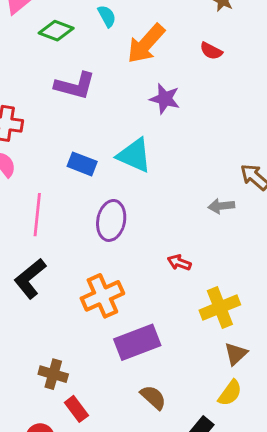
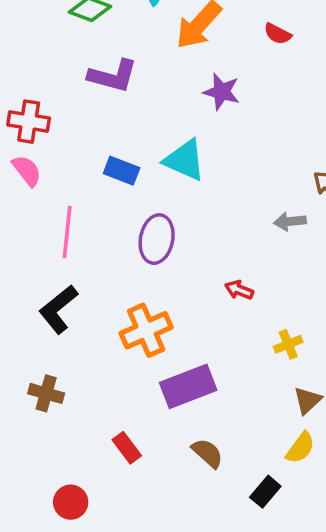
yellow cross: (220, 307) -> (288, 344), size x0.6
brown cross: (53, 374) -> (46, 393), moved
red rectangle: (76, 409) -> (127, 448), moved

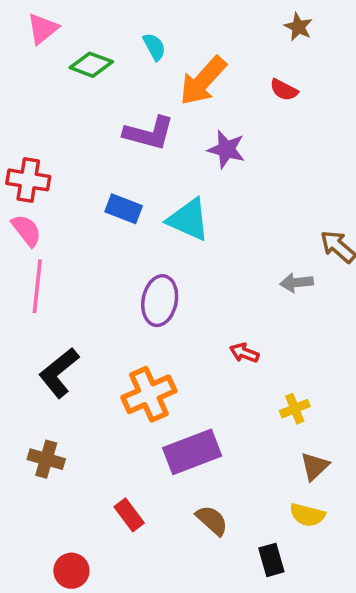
purple L-shape: (113, 76) -> (149, 133), moved
blue rectangle: (122, 171) -> (124, 209), moved
pink line: (67, 232) -> (37, 286), moved
yellow semicircle: (300, 448) -> (307, 515), turned 68
black rectangle: (265, 492) -> (271, 560), turned -56

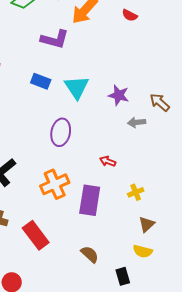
purple star: (226, 149) -> (119, 95), moved
cyan triangle: (188, 220) -> (77, 87), turned 32
purple rectangle: (192, 452) -> (90, 200), moved, turned -60
red rectangle: (129, 515) -> (36, 235), moved, size x1.6

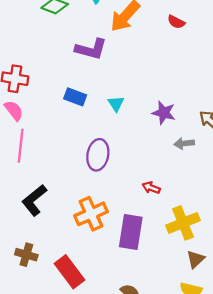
cyan triangle: (77, 87) -> (116, 104), size x0.6
yellow cross: (136, 192) -> (183, 223), size x1.8

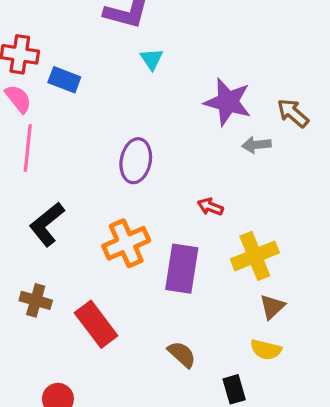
blue rectangle: (75, 97) -> (64, 80), moved
cyan triangle: (116, 104) -> (152, 59), moved
purple star: (164, 113) -> (228, 102), size x1.4

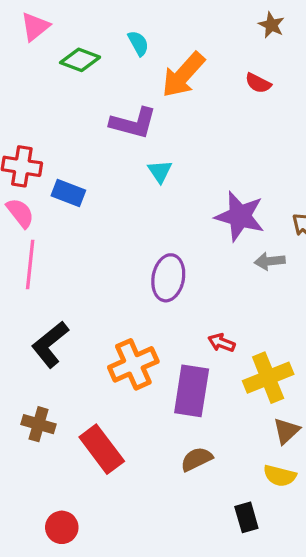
purple ellipse: (136, 161) -> (168, 278), moved
red arrow: (210, 207) -> (221, 343), moved
brown semicircle: (182, 354) -> (197, 459), moved, turned -68

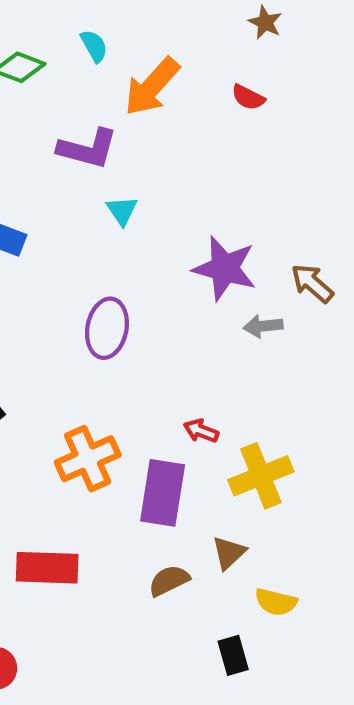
purple ellipse: (168, 278) -> (107, 328), moved
brown triangle: (286, 431) -> (229, 553), moved
red rectangle: (102, 449) -> (47, 568), turned -51

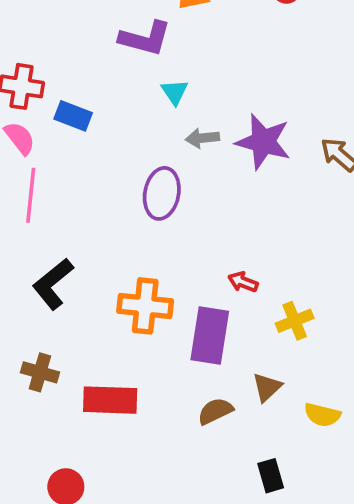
gray arrow: (263, 326) -> (202, 138), moved
orange cross: (88, 459) -> (145, 306), turned 30
yellow cross: (261, 476) -> (295, 321), size x0.7
yellow semicircle: (276, 602) -> (322, 415), moved

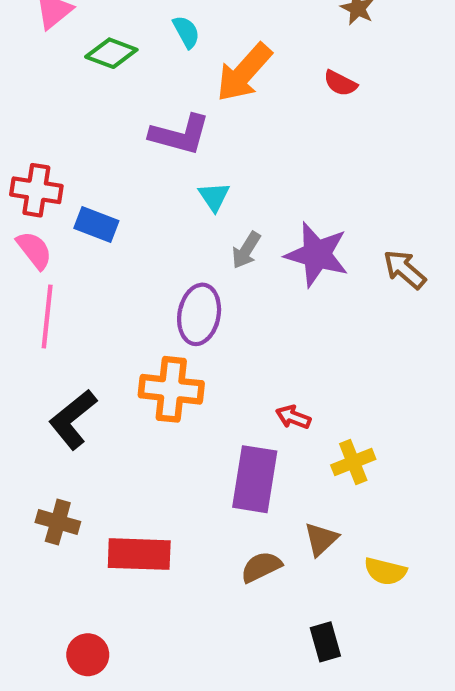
gray arrow: (202, 138) -> (246, 250), turned -52
orange cross: (145, 306) -> (171, 389), moved

